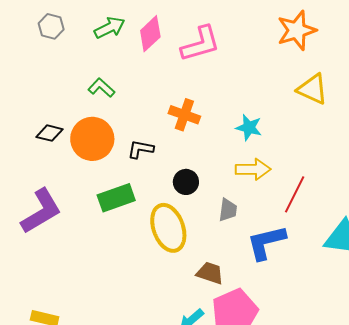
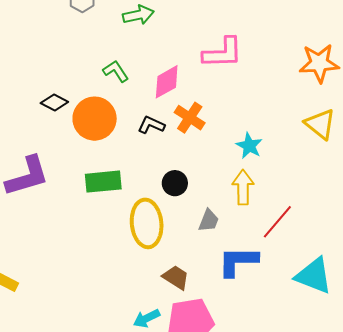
pink diamond: (150, 34) -> (167, 82), moved
black L-shape: (141, 149) -> (151, 125), moved
yellow arrow: (253, 169) -> (243, 187), turned -104

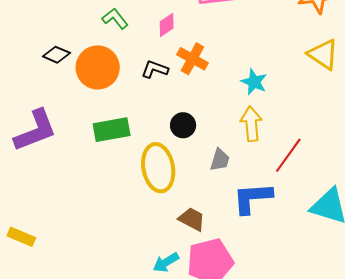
pink diamond: (167, 82) -> (167, 25), size x0.7

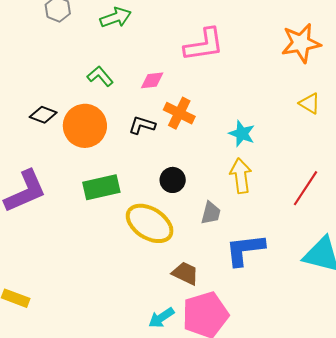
pink diamond: (167, 25) -> (152, 80), turned 30
yellow triangle: (323, 54) -> (310, 103), size x0.7
red line: (288, 155) -> (305, 188), moved
yellow ellipse: (158, 168) -> (150, 223), turned -45

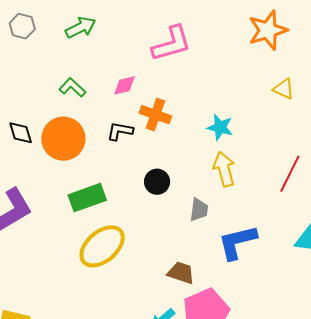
black diamond: (43, 115) -> (21, 133), turned 60
yellow ellipse: (150, 223) -> (102, 246), moved, turned -66

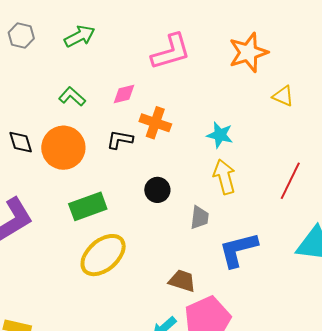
orange star: (268, 30) -> (248, 52), moved

